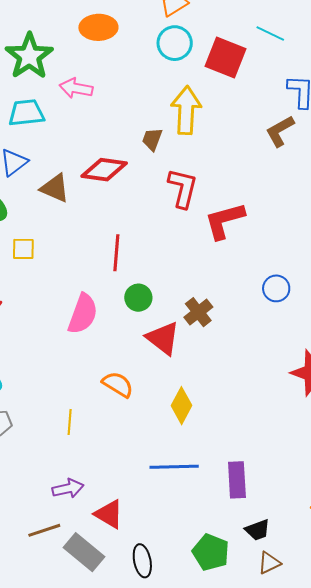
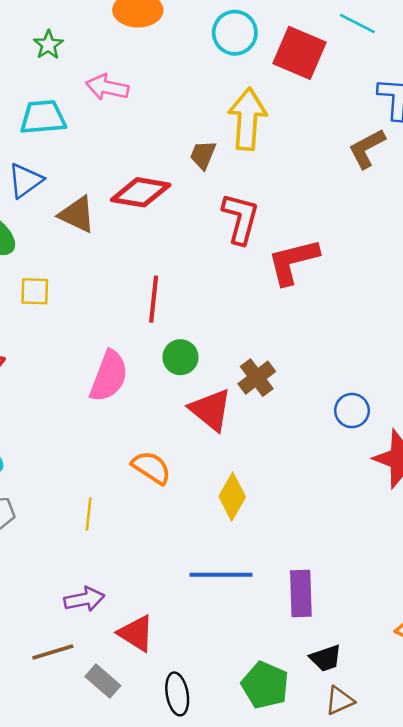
green star: (29, 56) -> (48, 45), size x0.5
blue circle: (276, 288) -> (352, 411), moved
gray rectangle: (84, 552) -> (103, 681), size x0.7

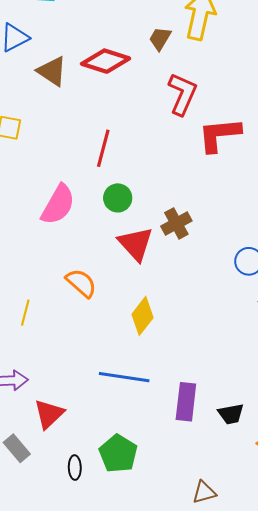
red triangle: (136, 633) -> (49, 414), turned 36
black trapezoid: (326, 658) -> (231, 414), moved
green pentagon: (265, 685) -> (118, 454), moved
black ellipse: (177, 694) -> (75, 468), size x0.7

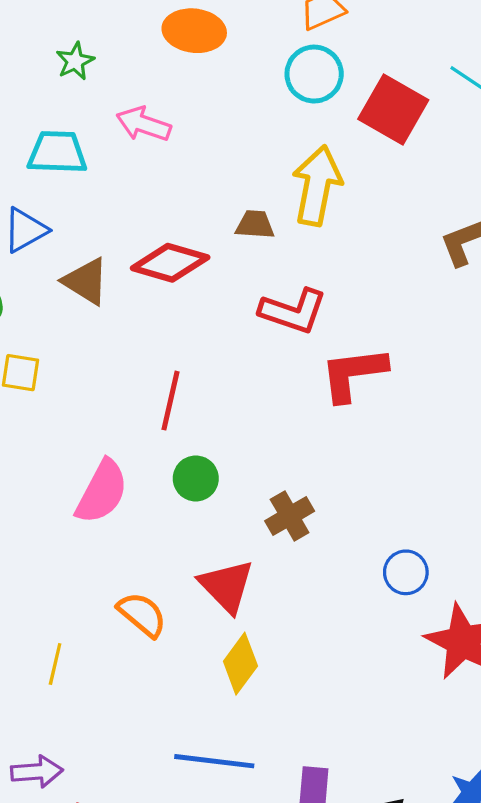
brown trapezoid: (160, 39) -> (255, 225), turned 65
red L-shape: (182, 94) -> (293, 311), turned 87
red triangle: (136, 244) -> (227, 586), moved

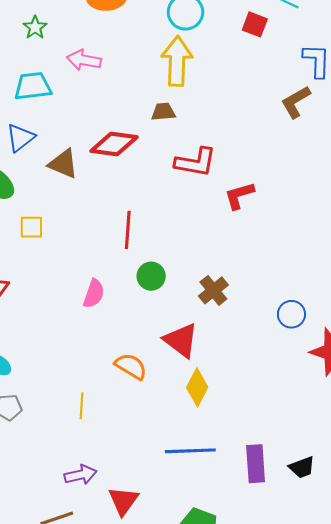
red square: (393, 109) -> (255, 24), moved, size x0.6
yellow arrow: (317, 186) -> (177, 61), moved
red L-shape: (353, 374) -> (239, 195), size x0.7
pink semicircle: (102, 492) -> (94, 294), size x0.7

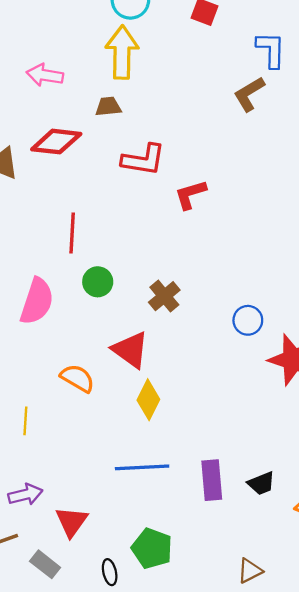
pink arrow: (84, 60) -> (45, 75), moved
pink semicircle: (94, 294) -> (37, 301), size x1.5

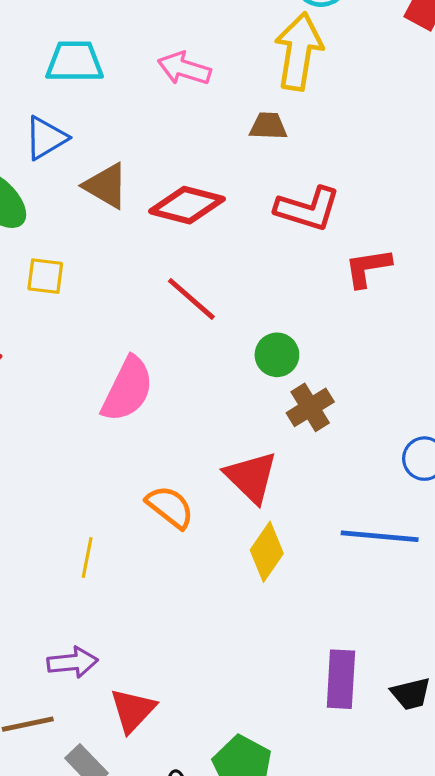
red diamond: (56, 142) -> (187, 205), moved
red line: (72, 233) -> (191, 299), turned -60
green circle: (98, 282) -> (277, 355), moved
blue line: (142, 467) -> (380, 536), moved

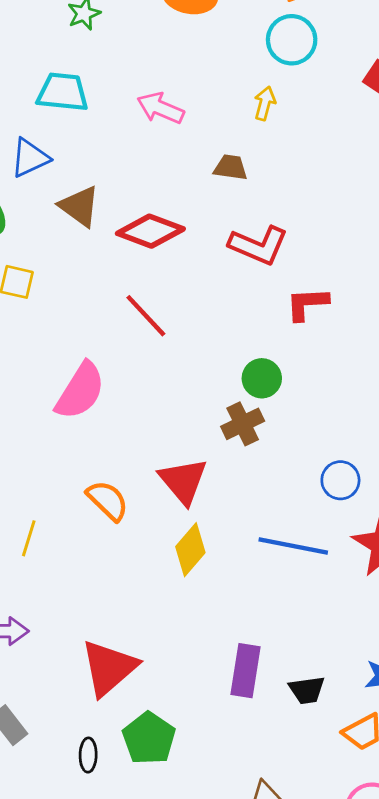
yellow arrow: (299, 51) -> (265, 103), size x0.5
green circle: (277, 355) -> (262, 378), moved
red triangle: (133, 710) -> (109, 668), moved, size x1.4

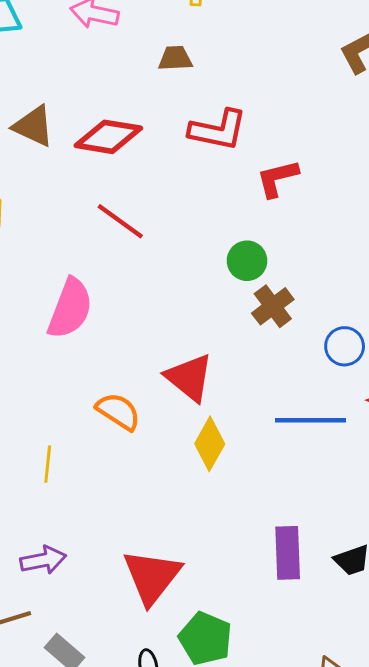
brown cross: (243, 424) -> (273, 306), moved

